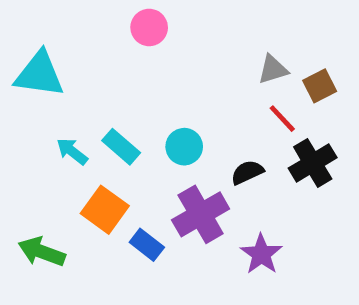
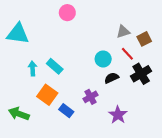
cyan circle: (184, 147) -> (103, 59), moved
cyan arrow: (72, 151) -> (33, 68), turned 48
purple cross: (201, 214) -> (90, 97), size x0.6

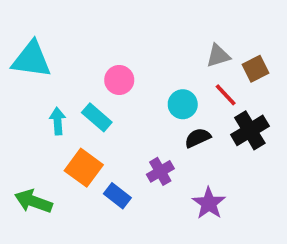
pink circle: (67, 13) -> (119, 80), moved

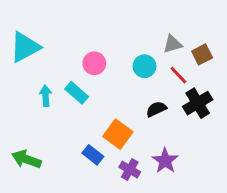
cyan triangle: (31, 59) -> (25, 47), turned -36
cyan circle: (183, 104) -> (144, 66), moved
orange square: (84, 168) -> (118, 134), moved
purple cross: (160, 171) -> (130, 170), moved, turned -30

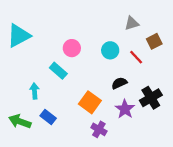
gray triangle: (173, 44) -> (132, 23), moved
cyan arrow: (46, 96) -> (35, 91), moved
black cross: (198, 103) -> (151, 98), moved
blue rectangle: (93, 155) -> (48, 117), moved
purple star: (165, 161) -> (125, 109), moved

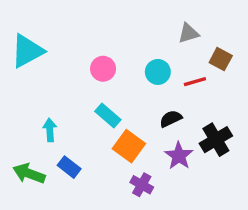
brown square: (154, 41) -> (221, 59), turned -35
red line: (136, 57) -> (195, 82), turned -63
cyan rectangle: (58, 71) -> (108, 115), moved

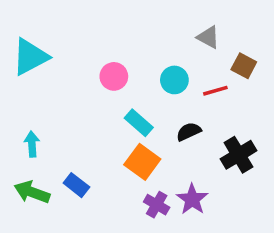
gray triangle: (188, 33) -> (208, 37), turned 45
cyan rectangle: (108, 115) -> (139, 123), moved
cyan arrow: (50, 130) -> (32, 144), moved
purple star: (179, 156) -> (192, 199), moved

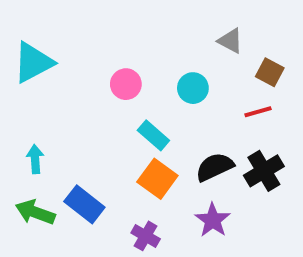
red line: (215, 91) -> (258, 112), moved
black semicircle: (189, 132) -> (215, 167), moved, size x1.4
blue rectangle: (76, 185) -> (84, 204), size x1.4
purple cross: (157, 205) -> (146, 236), moved

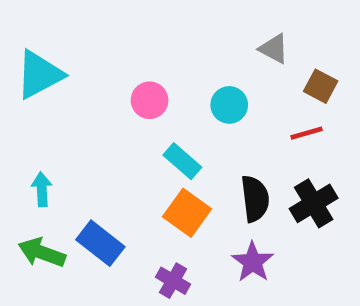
black semicircle: (215, 167) -> (255, 199), turned 108

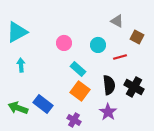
red line: (307, 133) -> (120, 57), moved
cyan arrow: (42, 189) -> (21, 65), moved
black cross: (314, 203) -> (134, 87), turned -30

